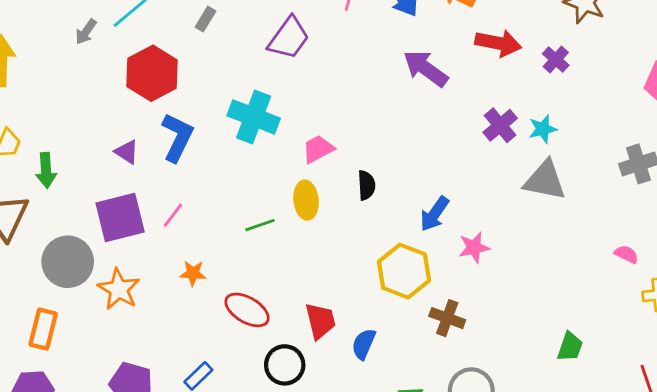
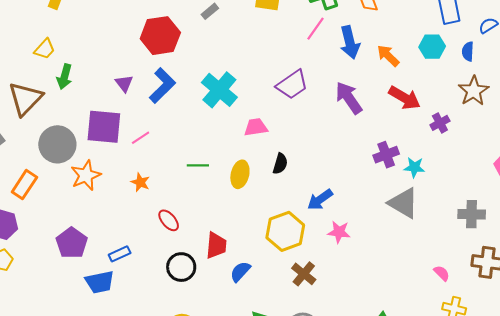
purple trapezoid: (289, 38) -> (292, 85), moved
yellow ellipse: (306, 200) -> (240, 174), moved
red ellipse: (247, 310) -> (169, 220), size x0.7

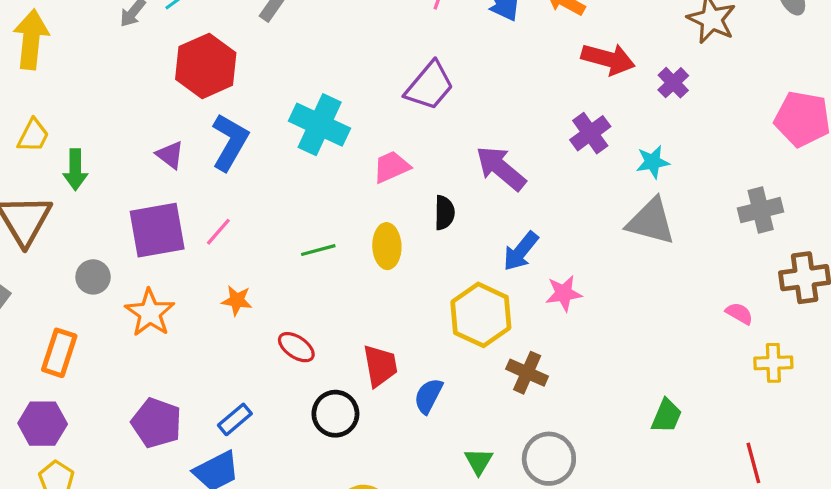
purple arrow: (349, 98) -> (501, 168), moved
gray circle: (57, 144) -> (93, 277), size x0.6
purple cross: (386, 155) -> (590, 133), moved

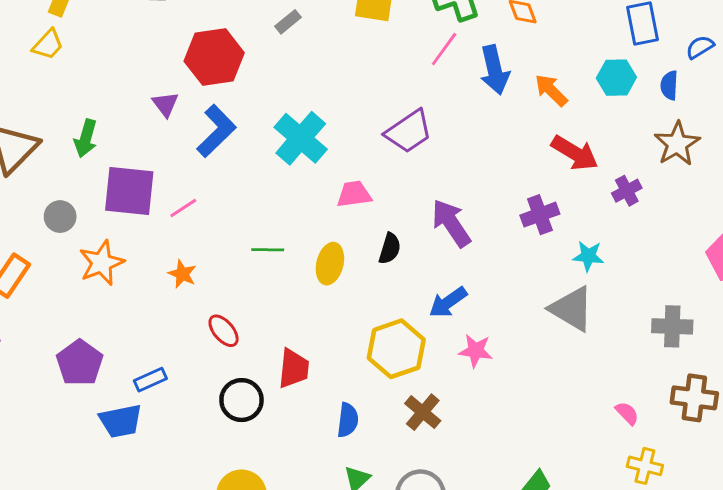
yellow trapezoid: (33, 135) -> (48, 45), moved
purple triangle: (170, 155) -> (165, 104), moved
green arrow: (75, 170) -> (86, 138), moved
blue semicircle: (428, 396) -> (348, 420), moved, turned 144

